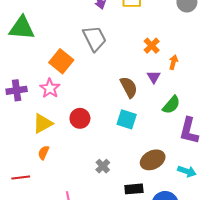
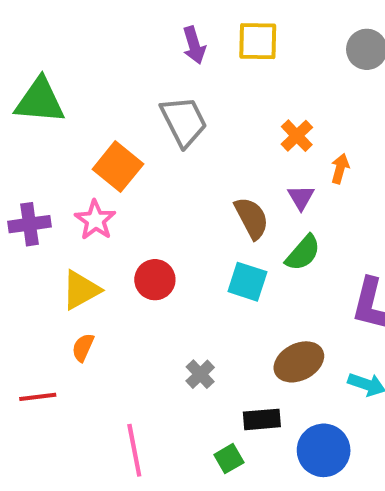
green semicircle: (171, 105) -> (303, 253), moved

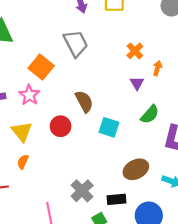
brown semicircle: (252, 218) -> (84, 101), moved
green semicircle: (303, 253) -> (150, 114), moved
yellow triangle: (81, 290) -> (22, 132), turned -40
gray cross: (200, 374) -> (82, 191), moved, size x1.5

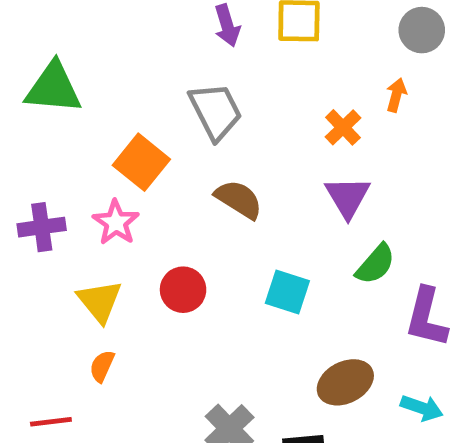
orange arrow: (157, 68) -> (396, 95), moved
purple triangle: (137, 83) -> (348, 197), size x1.5
brown semicircle: (84, 101) -> (239, 199), moved, turned -30

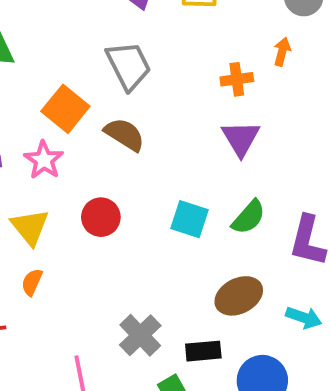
orange cross: (343, 127) -> (237, 79), turned 36
brown semicircle: (239, 199) -> (125, 134), moved
green semicircle: (375, 264) -> (249, 217), moved

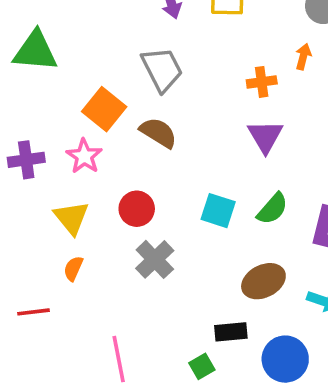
gray cross: (140, 335) -> (155, 259), moved

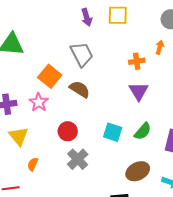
yellow triangle: (71, 218) -> (19, 136), moved

